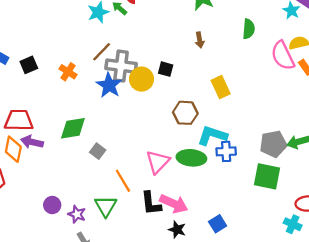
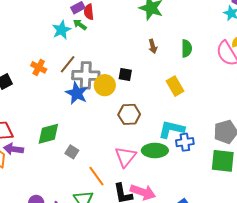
green semicircle: (249, 29) -> (187, 48), moved
orange cross: (68, 72) -> (39, 67), moved
brown hexagon: (185, 113) -> (129, 114), moved

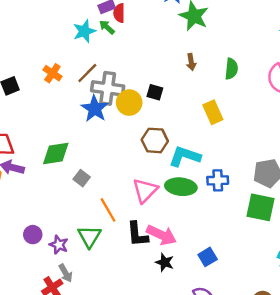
cyan L-shape: (171, 129) -> (185, 156), moved

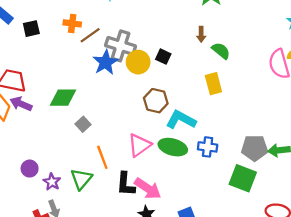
green semicircle: (231, 69) -> (221, 51), moved, turned -66
orange cross: (52, 73) -> (72, 23), turned -36
brown line: (87, 73) -> (90, 35), moved

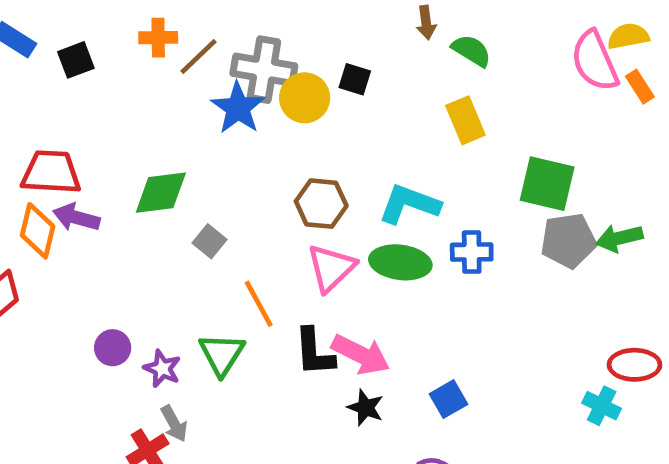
brown hexagon: (156, 101) -> (321, 204), moved
green square: (243, 178) -> (547, 184), moved

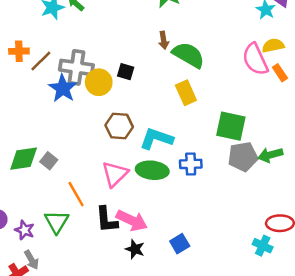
green semicircle: (471, 51) -> (188, 55), size x1.5
green diamond: (161, 193) -> (24, 159), moved
brown hexagon: (321, 204) -> (119, 126), moved

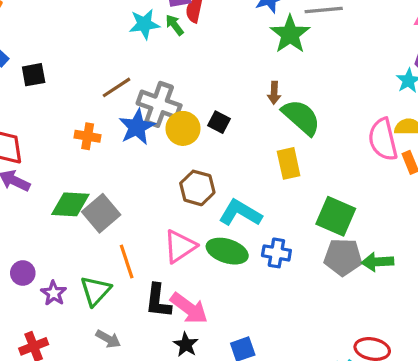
orange cross: (19, 51) -> (88, 136), moved
gray square: (49, 161) -> (101, 213), size x1.6
gray arrow: (32, 260) -> (108, 339), moved, turned -42

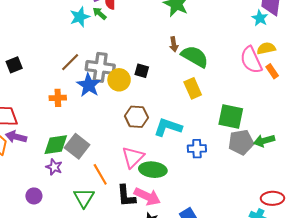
green ellipse: (227, 251) -> (153, 170), moved
purple star: (54, 293) -> (54, 167), moved

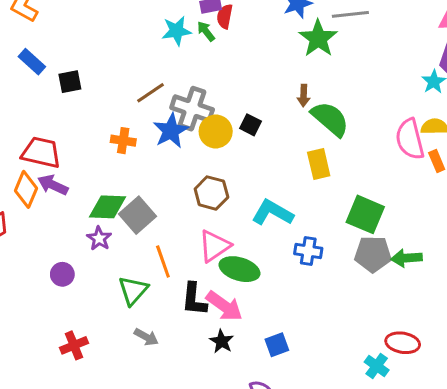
brown hexagon: (136, 117) -> (211, 193), moved

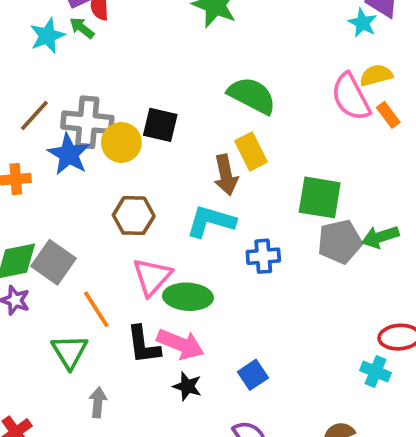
brown arrow: (304, 96) -> (226, 175), moved, size x1.5
black square: (251, 125) -> (160, 125), size x1.4
gray arrow: (146, 337) -> (98, 402), turned -100

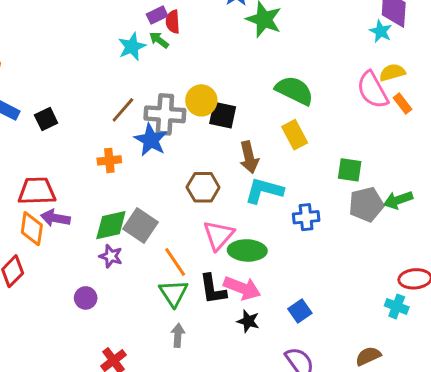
yellow circle: (121, 142) -> (201, 100), moved
brown arrow: (226, 175) -> (249, 157), moved
green square: (320, 197) -> (350, 170), size x0.7
green triangle: (70, 352) -> (174, 293), moved

